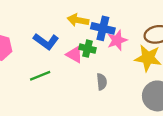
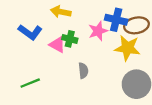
blue cross: (103, 28) -> (116, 20), moved
green line: (40, 76) -> (30, 83), moved

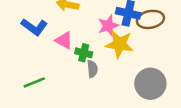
green cross: (70, 39) -> (84, 53), moved
yellow star: (127, 48) -> (120, 44), moved

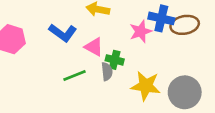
yellow star: (120, 44) -> (146, 86), moved
gray semicircle: (92, 69) -> (107, 72), moved
green line: (34, 82) -> (74, 75), moved

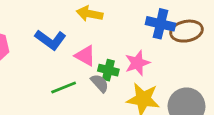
pink star: (141, 31) -> (137, 63), moved
gray semicircle: (107, 72) -> (100, 83), turned -36

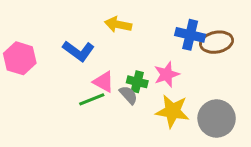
pink triangle: (85, 56) -> (103, 82), moved

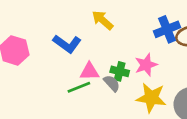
yellow arrow: (118, 25) -> (103, 20), turned 30
blue cross: (190, 35) -> (167, 29), turned -35
pink triangle: (103, 82) -> (89, 71), turned -30

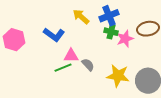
blue cross: (167, 29) -> (109, 16), moved
pink star: (146, 65) -> (125, 39), moved
green cross: (120, 71) -> (111, 32), moved

